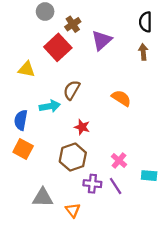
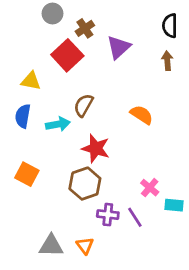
blue semicircle: (21, 120) -> (23, 116), moved
red star: (82, 127) -> (96, 148), size x1.5
pink cross: (119, 161) -> (150, 188), moved
gray triangle: (43, 197) -> (51, 246), moved

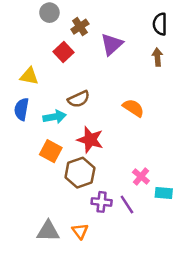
red square: (67, 55) -> (63, 52), size x0.7
brown semicircle: (84, 105) -> (79, 99), turned -145
orange square: (27, 174) -> (51, 151), moved

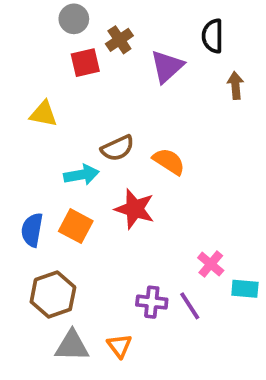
black semicircle: (160, 24) -> (213, 36), moved
red square: (63, 52) -> (85, 63), moved, turned 30
orange semicircle: (133, 108) -> (169, 161), moved
blue semicircle: (22, 109) -> (32, 230), moved
brown hexagon: (80, 173) -> (53, 294), moved

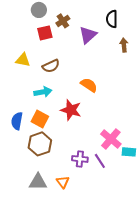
brown semicircle: (118, 148) -> (51, 66), moved
pink cross: (211, 264) -> (111, 139), size x1.5
brown hexagon: (53, 294) -> (40, 144), moved

